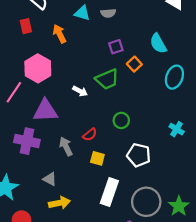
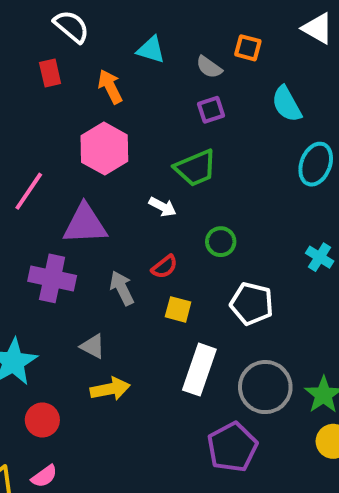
gray semicircle: (108, 13) -> (209, 67), moved, turned 40
orange square: (134, 64) -> (248, 48), moved, turned -32
pink hexagon: (38, 68) -> (104, 149), moved
white arrow: (80, 91) -> (163, 207), moved

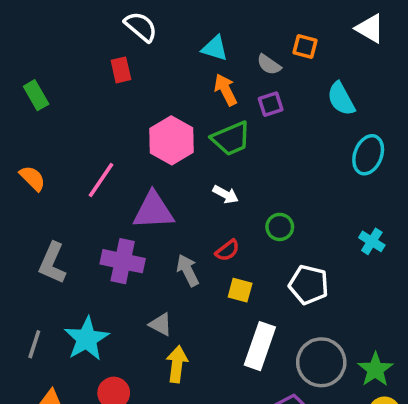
orange arrow: (110, 87) -> (226, 90), moved
green trapezoid: (195, 168) -> (231, 139), moved
yellow arrow: (110, 389) -> (177, 364), turned -72

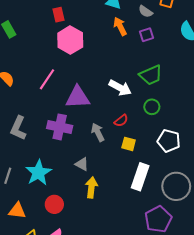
green trapezoid: (231, 139) -> (151, 75), moved
pink hexagon: (171, 140) -> (70, 40), moved
white arrow: (226, 194) -> (120, 88), size x1.5

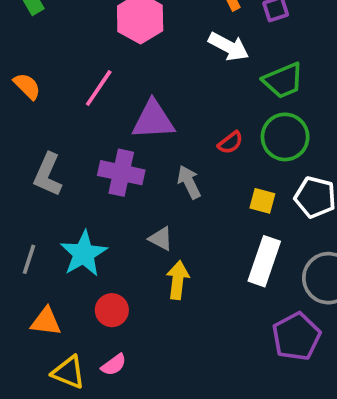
white arrow: (120, 88) -> (229, 47), moved
green circle: (152, 107) -> (285, 137), size x1.6
red semicircle: (121, 121) -> (230, 143), moved
yellow square: (129, 144) -> (262, 201), moved

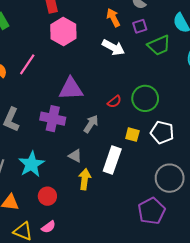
green trapezoid: (283, 80) -> (159, 45), moved
pink line: (99, 88) -> (27, 64), moved
gray arrow: (189, 182) -> (91, 124), turned 60
white rectangle: (264, 261) -> (112, 160), moved

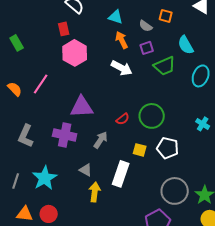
red circle: (47, 196) -> (49, 214), moved

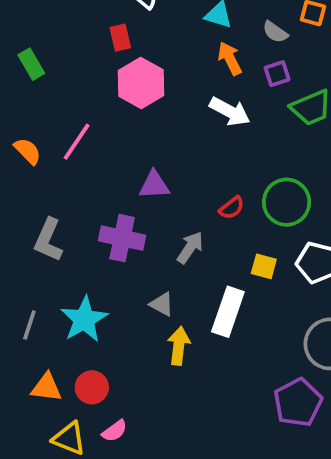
purple triangle: (82, 107) -> (154, 185), size x0.7

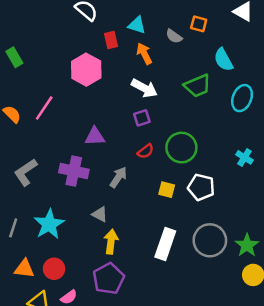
red rectangle: (120, 38) -> (111, 40), moved
purple square: (277, 74) -> (142, 118), moved
gray L-shape: (48, 240) -> (26, 172), turned 32
white rectangle: (228, 312) -> (165, 244), moved
purple pentagon: (298, 403) -> (108, 279), moved

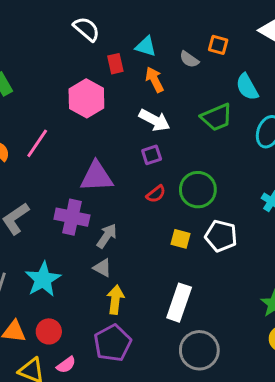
purple triangle: (95, 136) -> (97, 177), size x1.4
gray arrow: (118, 177) -> (107, 236), moved
gray circle: (210, 240) -> (199, 350), moved

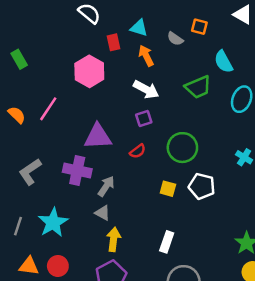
red semicircle: (156, 194) -> (138, 151), moved
white rectangle: (179, 303) -> (167, 242), size x0.7

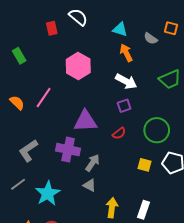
red rectangle: (113, 42) -> (52, 28), moved
gray line: (18, 226) -> (18, 184), moved, turned 35
yellow arrow: (113, 239) -> (112, 208), moved

